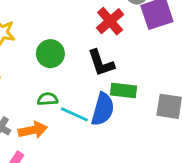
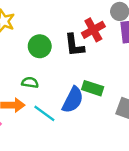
black L-shape: (101, 63) -> (74, 45), moved
cyan line: (74, 114) -> (44, 113), moved

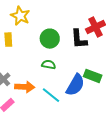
green semicircle: (30, 83) -> (49, 65), moved

